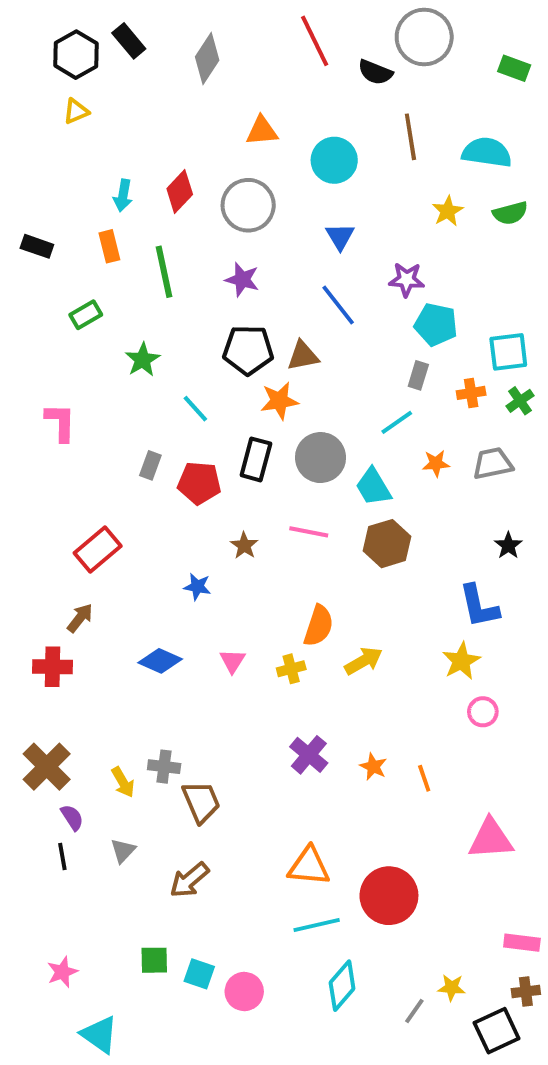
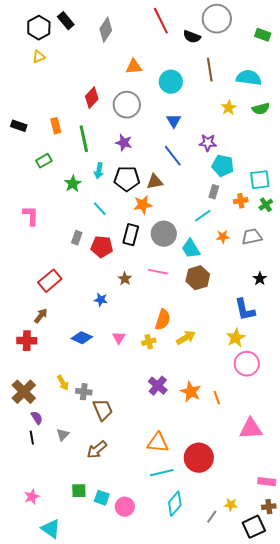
cyan arrow: (123, 195) -> (99, 171), moved
pink circle: (483, 712) -> (247, 364), size x1.6
orange star: (373, 767) -> (191, 392), size x1.5
yellow arrow: (123, 782) -> (63, 383), moved

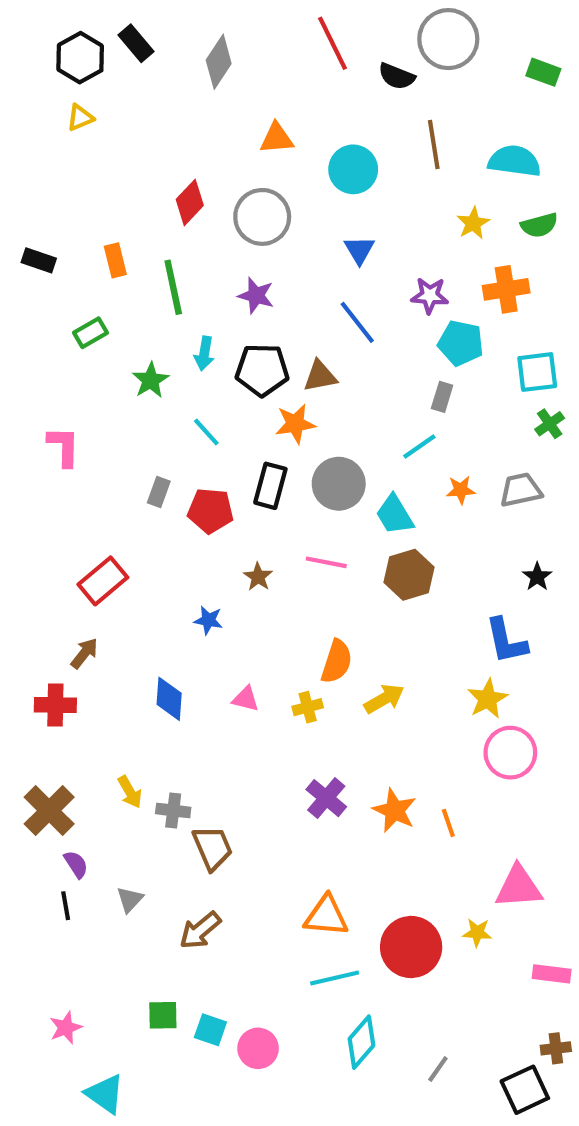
orange cross: (241, 201) -> (506, 289), moved, size x1.5
blue diamond: (82, 338) -> (169, 699), turned 70
pink triangle: (119, 338) -> (246, 699), turned -48
pink rectangle: (267, 482) -> (552, 974), moved
yellow star: (231, 505) -> (477, 933), moved

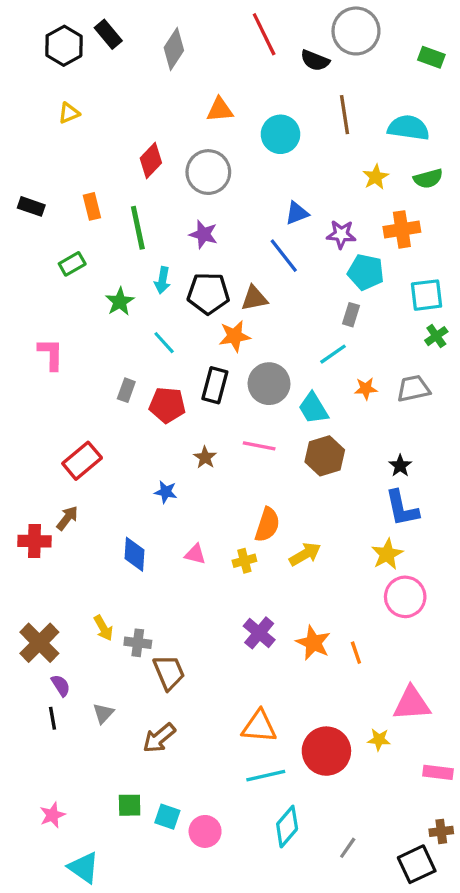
yellow triangle: (80, 118) -> (69, 113), moved
blue triangle: (359, 250) -> (297, 213), moved, turned 40
black star: (537, 577) -> (400, 466), moved
red cross: (55, 705) -> (34, 541), moved

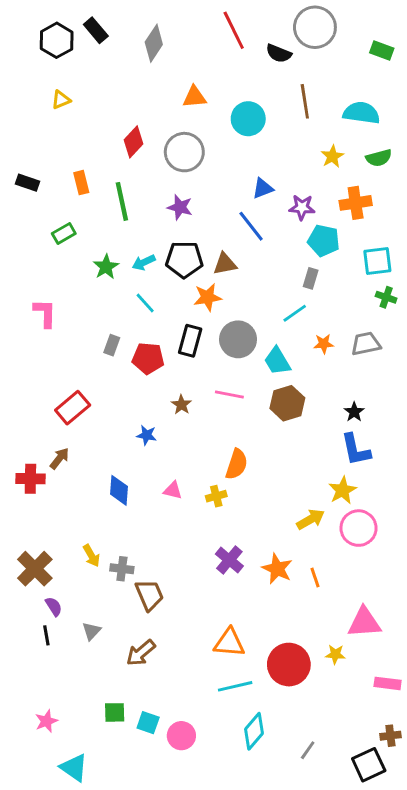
cyan arrow: (162, 280) -> (144, 262), moved, turned 55
green cross: (436, 336) -> (386, 297), turned -36
yellow arrow: (305, 554) -> (311, 519), moved

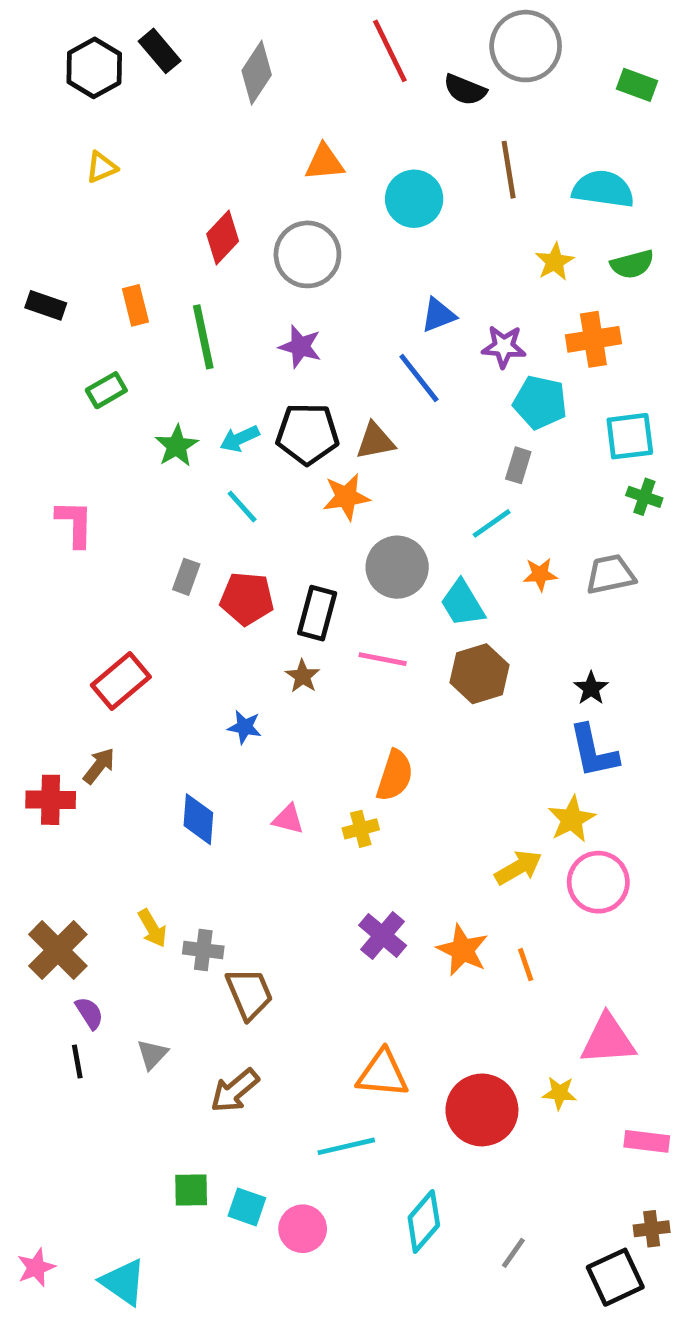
black rectangle: (190, 341) -> (317, 613), moved
cyan line: (235, 686) -> (346, 1146), moved
pink star: (46, 721) -> (36, 1267), moved

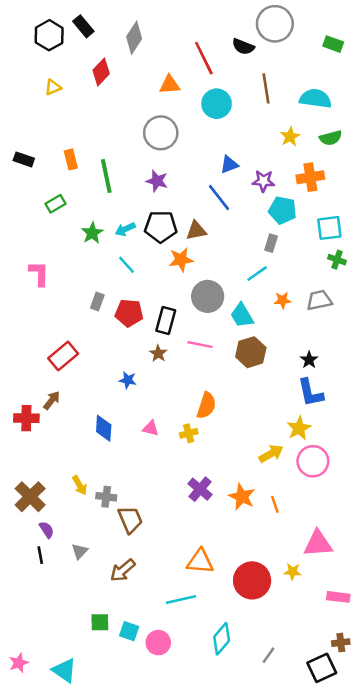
red line: (390, 51) -> (204, 58), moved
red diamond: (223, 238) -> (101, 72), moved

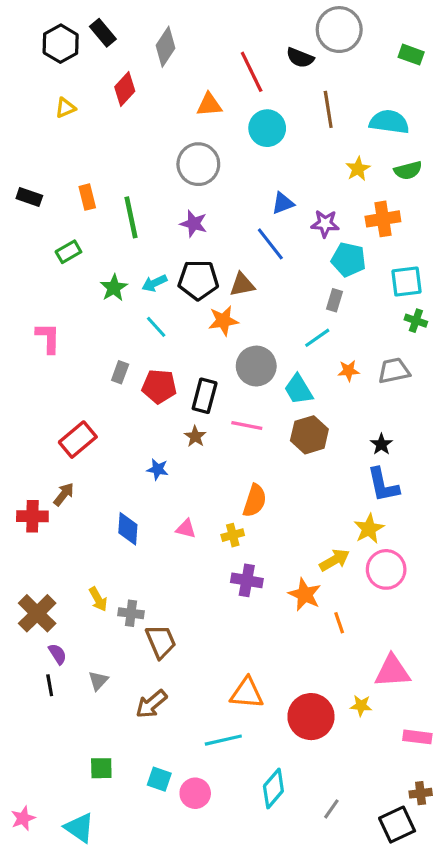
purple cross: (200, 489) -> (247, 580), moved, turned -30
orange star: (242, 497) -> (305, 594), moved
green square: (100, 622) -> (101, 768), moved

